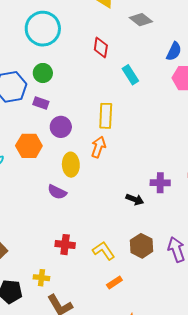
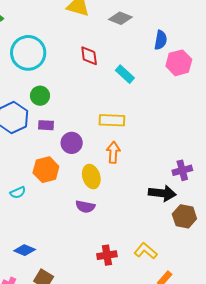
yellow rectangle: (106, 116) -> (112, 120), turned -75
black arrow: (135, 199) -> (162, 193), size x1.5
brown hexagon: (142, 246) -> (184, 216), moved

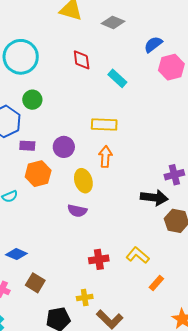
blue semicircle: (161, 40) -> (153, 44), turned -138
purple rectangle: (46, 125) -> (27, 146), moved

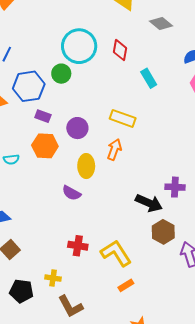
cyan circle: (21, 57) -> (79, 46), moved
yellow L-shape: (138, 255) -> (116, 253), size x1.4

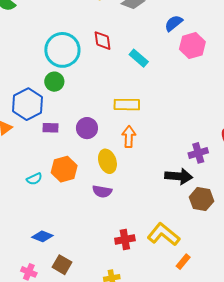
orange hexagon: (45, 146) -> (64, 169), moved

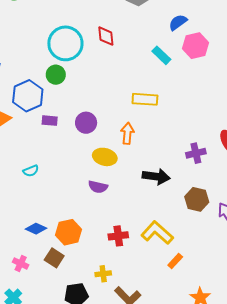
cyan rectangle: (139, 58) -> (161, 55), moved
yellow rectangle: (127, 105) -> (145, 99), moved
yellow ellipse: (107, 161) -> (105, 157), turned -60
orange hexagon: (64, 169) -> (69, 232), moved
black arrow: (179, 176) -> (156, 177), moved

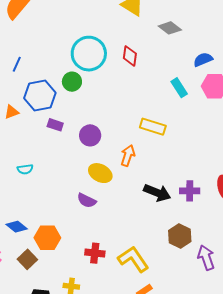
black arrow: (156, 177) -> (157, 193), moved

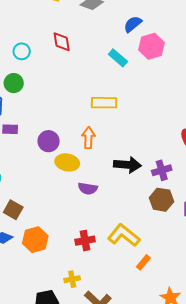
cyan circle: (89, 54) -> (22, 51), size x0.5
purple circle: (90, 135) -> (49, 141), moved
purple cross: (190, 191) -> (162, 170), moved
purple semicircle: (87, 201) -> (88, 188), moved
brown square: (27, 259) -> (13, 210), moved

